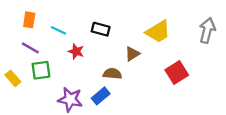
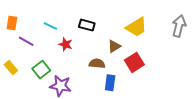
orange rectangle: (29, 20) -> (12, 23), moved
green square: (41, 70) -> (41, 70), moved, turned -30
red square: (177, 73) -> (134, 62), moved
blue rectangle: (101, 96) -> (110, 83), moved, turned -42

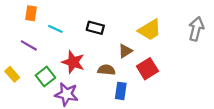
orange rectangle: (12, 23) -> (31, 13), moved
red star: (66, 44) -> (73, 62), moved, size x1.5

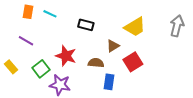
cyan line: (55, 29) -> (50, 14), moved

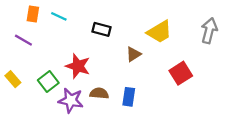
purple line: (26, 41) -> (23, 40), moved
red square: (133, 62) -> (181, 73), moved
brown semicircle: (96, 63) -> (99, 93), moved

